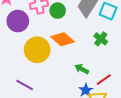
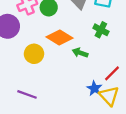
yellow circle: (37, 50) -> (34, 54), size x0.7
green arrow: (82, 69) -> (80, 53), moved

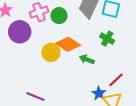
yellow circle: (34, 54) -> (51, 52), moved

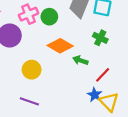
yellow circle: (51, 52) -> (32, 70), moved
red line: (116, 80) -> (103, 75), moved

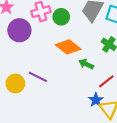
yellow circle: (32, 70) -> (15, 83), moved
purple line: (29, 101) -> (38, 77), moved

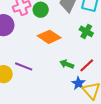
green arrow: (86, 64) -> (67, 64), moved

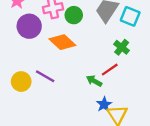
orange diamond: (49, 37) -> (62, 42), moved
red line: (87, 65) -> (110, 70), moved

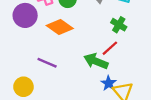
green arrow: (94, 81) -> (96, 61), size x1.5
yellow circle: (21, 82) -> (23, 87), moved

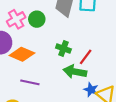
green cross: (119, 25) -> (63, 48), moved
orange diamond: (60, 27) -> (22, 54), moved

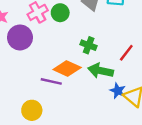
orange diamond: (22, 54) -> (67, 68), moved
red line: (86, 57) -> (126, 53), moved

